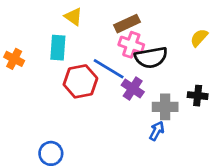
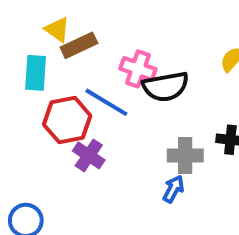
brown rectangle: (127, 24) -> (79, 45), moved
purple cross: (133, 89) -> (89, 155), moved

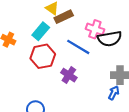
cyan rectangle: (36, 73) -> (41, 31), turned 36
red hexagon: (67, 120) -> (43, 56), moved

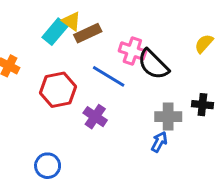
cyan rectangle: (41, 31) -> (55, 32), moved
black semicircle: (110, 39) -> (153, 64), turned 55

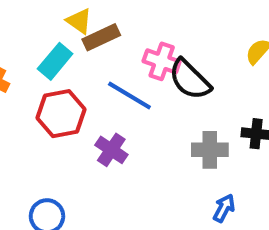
cyan rectangle: (55, 32) -> (55, 61), moved
blue arrow: (159, 142) -> (224, 208), moved

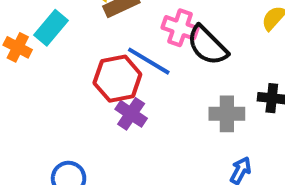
cyan rectangle: (55, 61) -> (51, 28), moved
red hexagon: (61, 114) -> (117, 79), moved

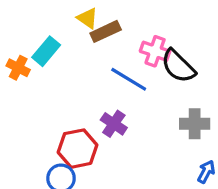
red hexagon: (117, 79) -> (78, 149), moved

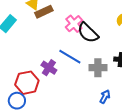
pink cross: (155, 51) -> (74, 24), turned 30
blue line: (129, 79) -> (70, 57), moved

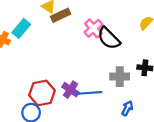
blue line: (70, 57) -> (89, 93), moved, turned -35
purple cross: (49, 68) -> (70, 90), moved

